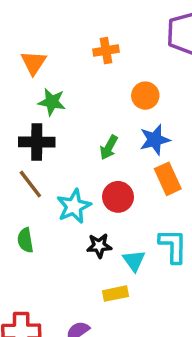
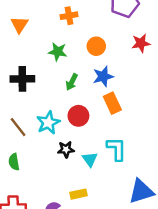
green star: (52, 102) -> (58, 52), moved
brown line: (30, 184) -> (18, 127), moved
green semicircle: (25, 240) -> (14, 162), moved
yellow rectangle: (115, 294) -> (79, 194), moved

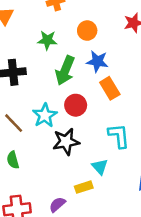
blue star: (103, 76) -> (97, 61), turned 30
green arrow: (72, 82) -> (65, 70), size x1.6
black star: (66, 149) -> (66, 142), size x1.5
cyan triangle: (90, 159) -> (100, 167), moved

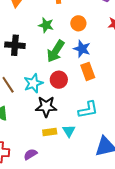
cyan L-shape: (119, 136) -> (88, 110), turned 75
yellow rectangle: (84, 187) -> (50, 132), moved

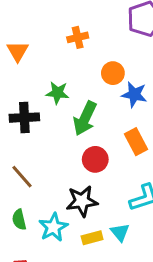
green star: (46, 25) -> (57, 93), moved
blue star: (82, 49) -> (134, 95), moved
cyan star: (33, 83) -> (53, 227), moved

